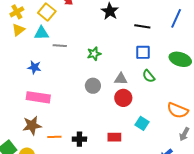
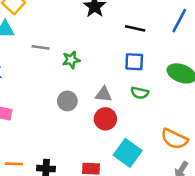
gray line: (60, 46) -> (41, 47), moved
green semicircle: (149, 76) -> (140, 93), turned -40
cyan square: (142, 123) -> (128, 153), size x1.5

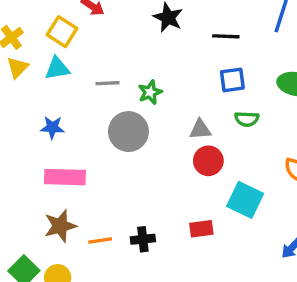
gray circle: (67, 101) -> (128, 132), moved, size x1.5

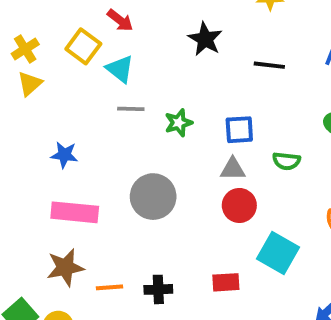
cyan triangle: (57, 68) -> (120, 69), moved, turned 44
blue square: (232, 80) -> (239, 130), moved
gray circle: (128, 132) -> (153, 197), moved

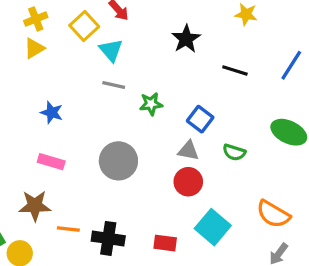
blue square: (239, 130) -> (200, 119), turned 30
pink rectangle: (75, 212) -> (51, 162), size x0.7
black cross: (158, 289) -> (108, 238), size x1.4

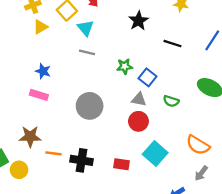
yellow triangle: (34, 48) -> (41, 27), moved
green star: (151, 104) -> (125, 66), moved
pink rectangle: (51, 162) -> (39, 95), moved

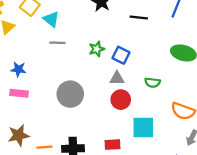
green semicircle: (171, 101) -> (152, 83), moved
cyan square: (155, 154) -> (143, 128), turned -30

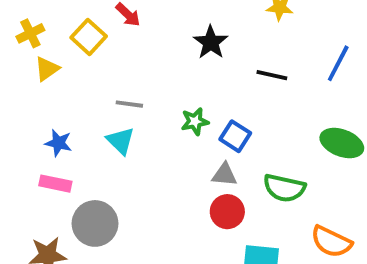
cyan triangle: (51, 19) -> (121, 141), moved
green semicircle: (152, 83) -> (284, 188), size x1.5
gray circle: (70, 94) -> (95, 223), moved

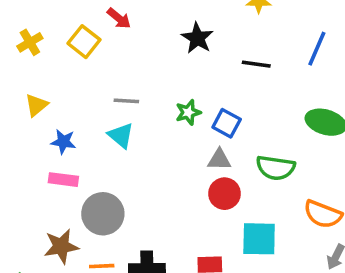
yellow triangle: (47, 69) -> (36, 105), moved

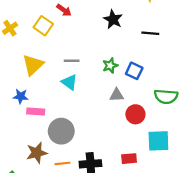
yellow triangle: (36, 105) -> (33, 65), moved, size x1.5
blue star: (63, 142) -> (21, 96), moved
gray triangle: (219, 160) -> (117, 95), moved

